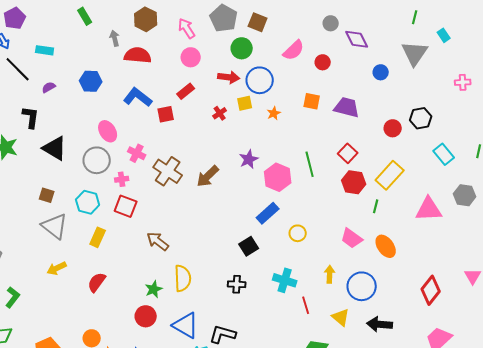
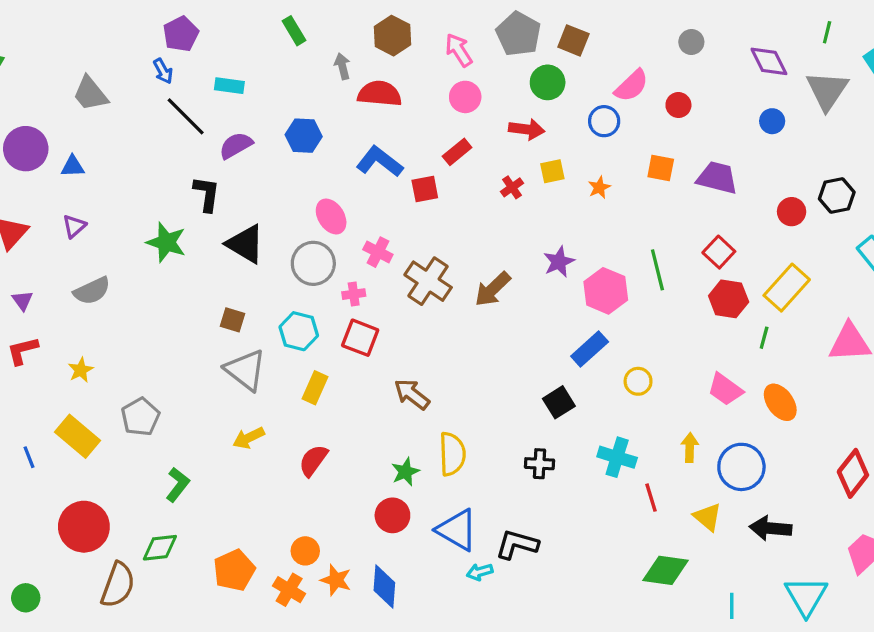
purple diamond: (357, 39) -> (769, 61), moved
blue circle: (260, 80) -> (604, 121), moved, size x0.7
purple semicircle: (49, 87) -> (236, 145), size x1.5

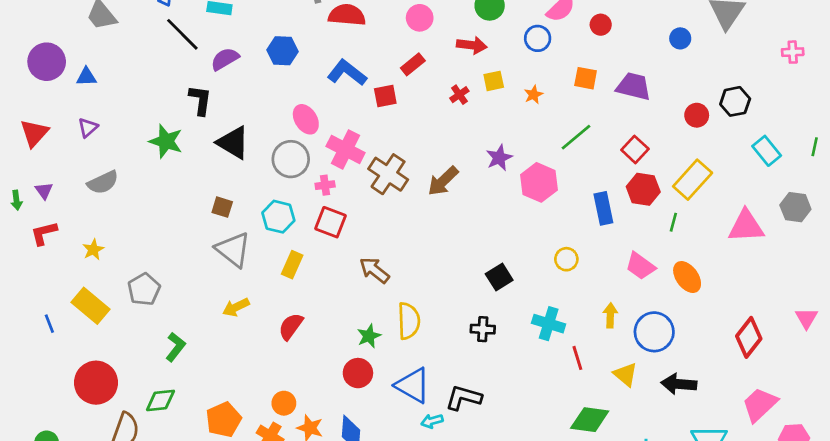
pink cross: (378, 252) -> (346, 149), size x1.5
green line: (657, 270) -> (576, 137), moved, turned 64
blue rectangle: (590, 349) -> (603, 208), moved, turned -60

